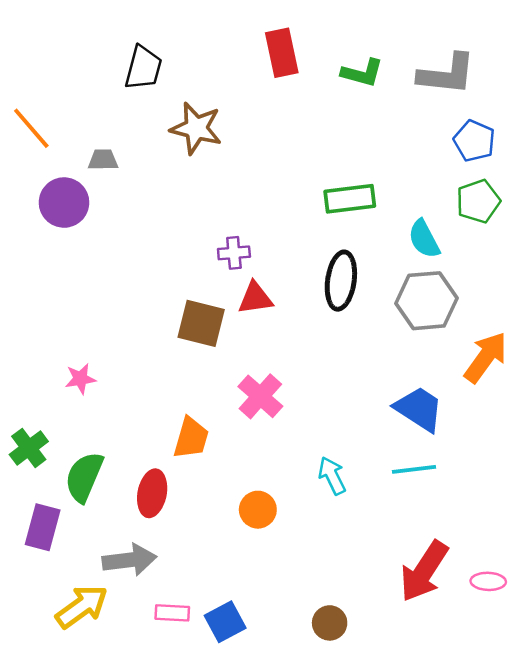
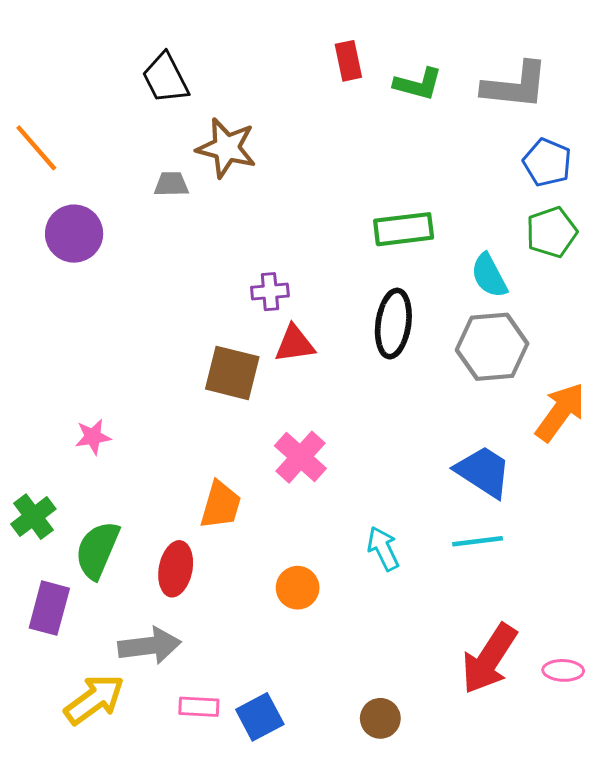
red rectangle: (282, 53) -> (348, 61), moved, size x0.7
black trapezoid: (143, 68) -> (165, 78), turned 138
gray trapezoid: (103, 160) -> (171, 184), moved

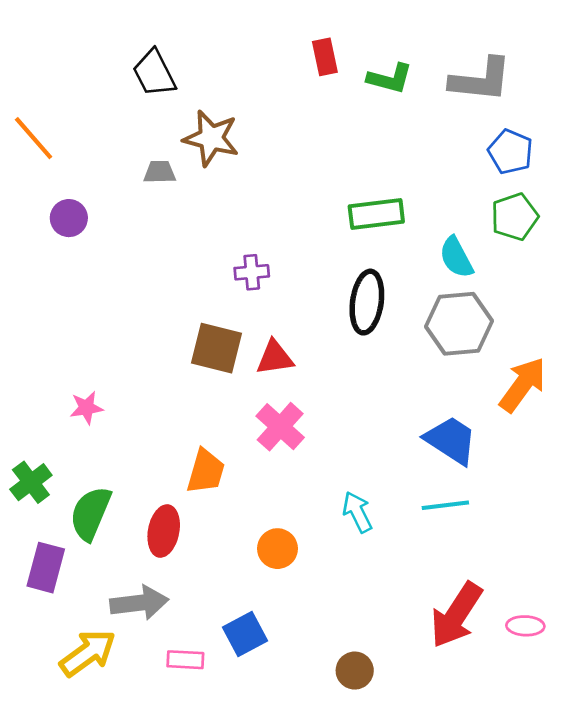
purple circle: (74, 234) -> (69, 218), size x0.7
red triangle: (295, 344) -> (275, 358), moved
blue square: (260, 717) -> (245, 634), moved

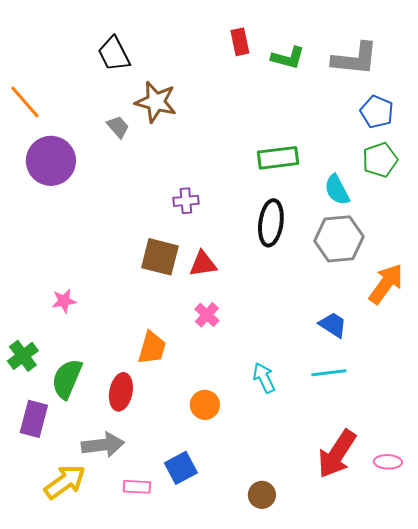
gray trapezoid: (160, 172) -> (118, 127), turned 50
purple circle: (69, 218) -> (51, 161), size x1.8
pink cross: (280, 427) -> (207, 315), size x0.7
blue trapezoid: (451, 440) -> (333, 325), size x0.7

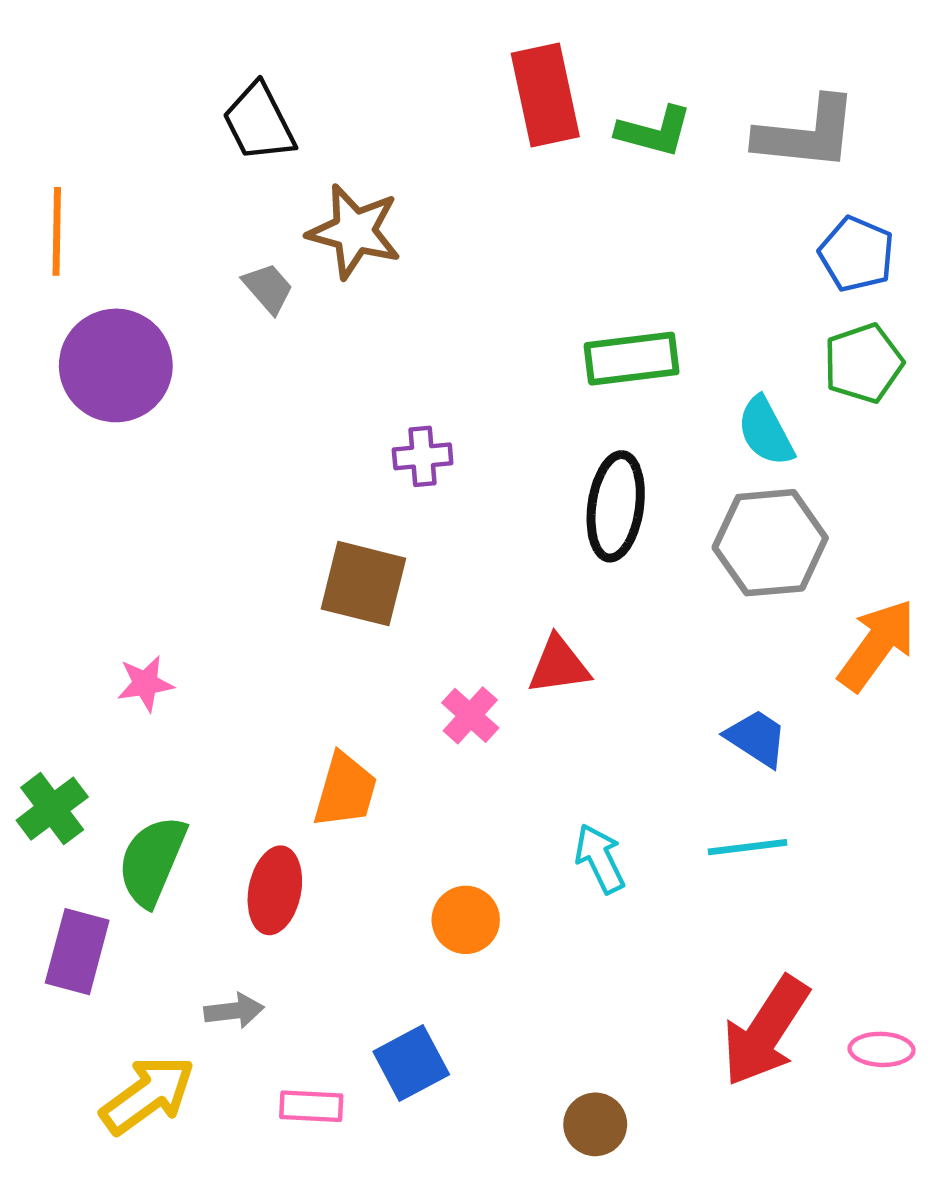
red rectangle: (240, 42) -> (545, 95), size x1.6
orange line: (25, 102) -> (57, 231), turned 42
red triangle: (203, 264) -> (559, 665), moved
gray arrow: (103, 445) -> (234, 1011), size x0.6

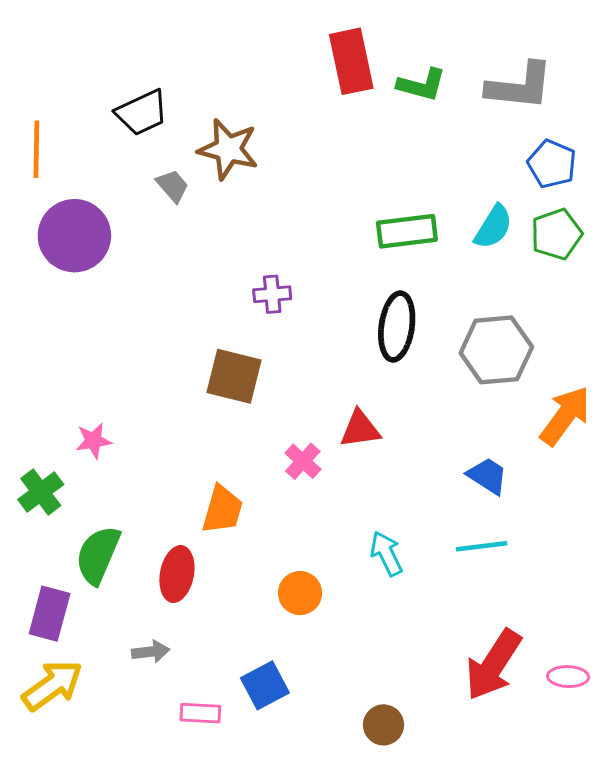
black trapezoid: (259, 122) -> (142, 113), moved, turned -88
cyan semicircle: (766, 431) -> (493, 227), moved, turned -120
green cross: (52, 809) -> (41, 492), moved
yellow arrow: (148, 1095) -> (52, 685), moved

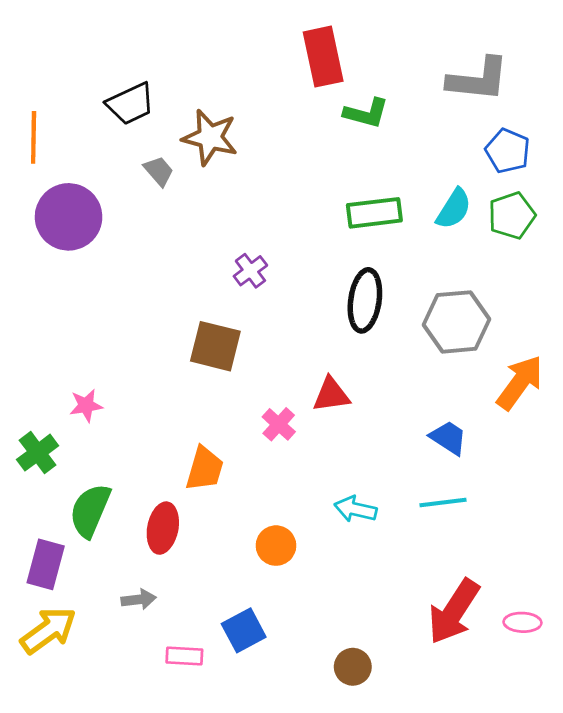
green L-shape: (422, 85) -> (366, 113), moved
purple cross: (272, 294) -> (250, 271), turned -32
cyan arrow: (386, 554) -> (355, 509), turned -51

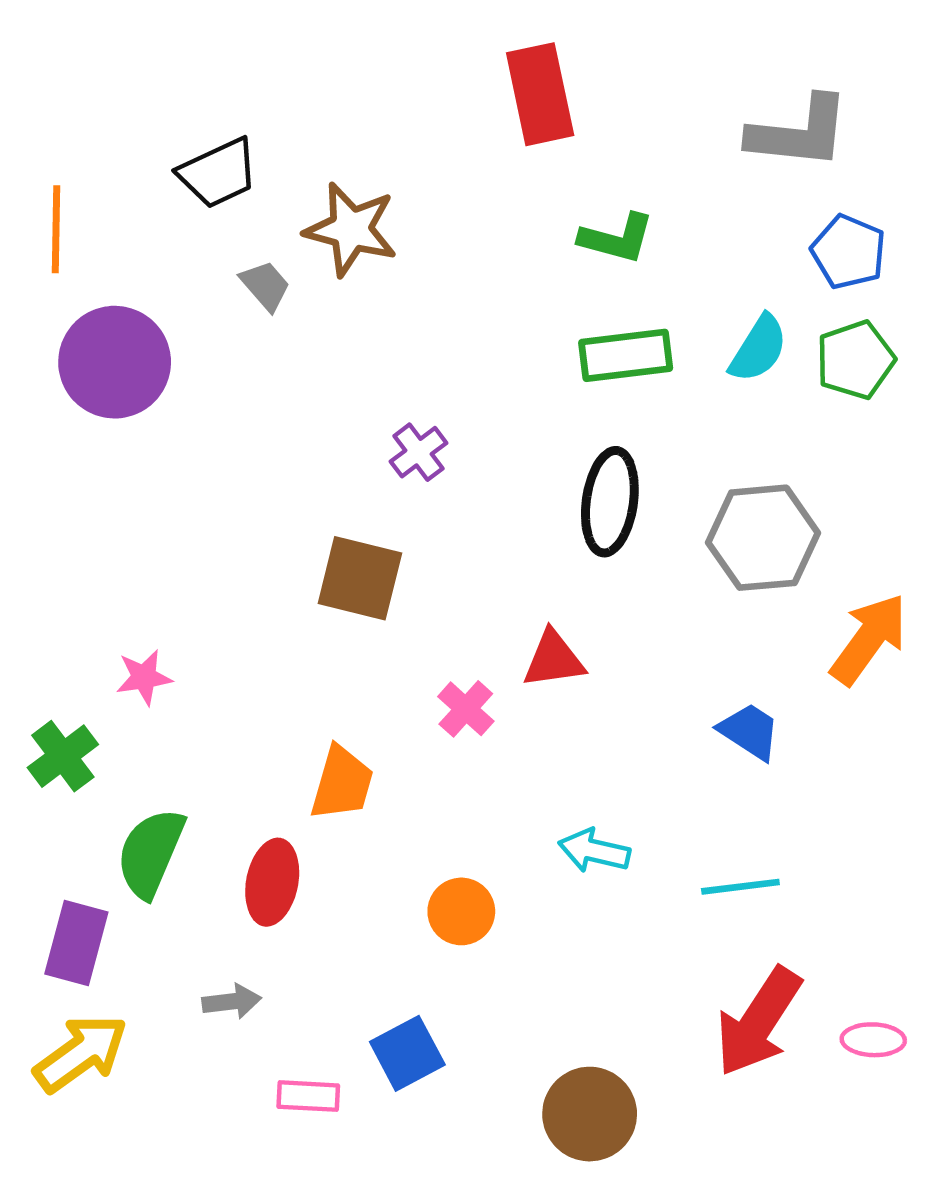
green L-shape: (366, 113) -> (617, 238), moved
cyan line: (443, 502) -> (740, 887), moved
brown circle: (353, 667) -> (590, 1114), size x1.5

